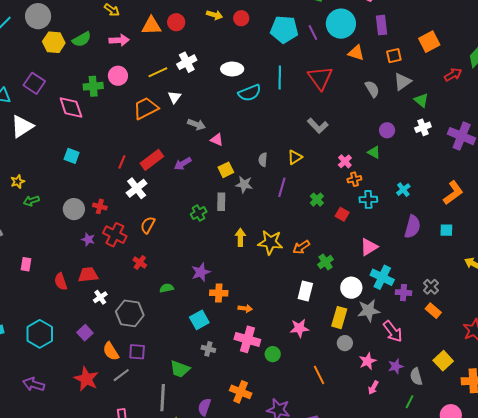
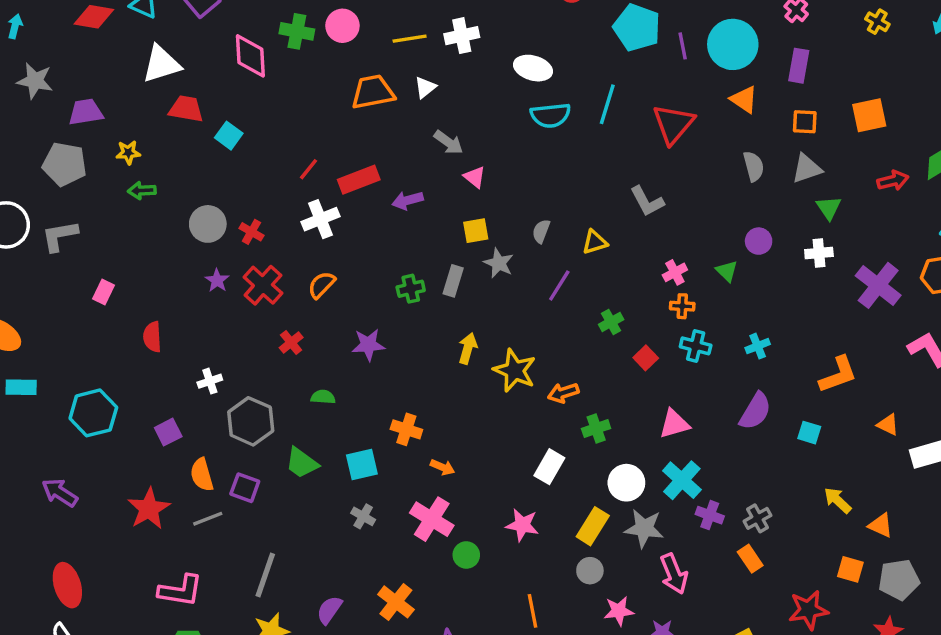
purple star: (201, 272) -> (368, 345), moved
red trapezoid: (88, 275) -> (186, 109), moved
green trapezoid: (180, 369) -> (302, 463), moved

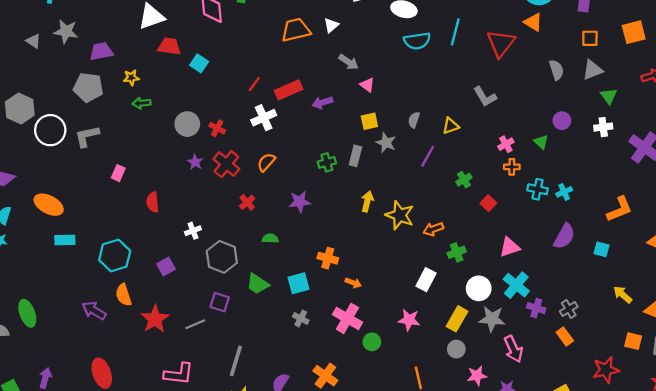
orange triangle: (744, 99) -> (533, 22), moved
cyan cross: (696, 346) -> (538, 189), moved
orange semicircle: (202, 475) -> (124, 295), moved

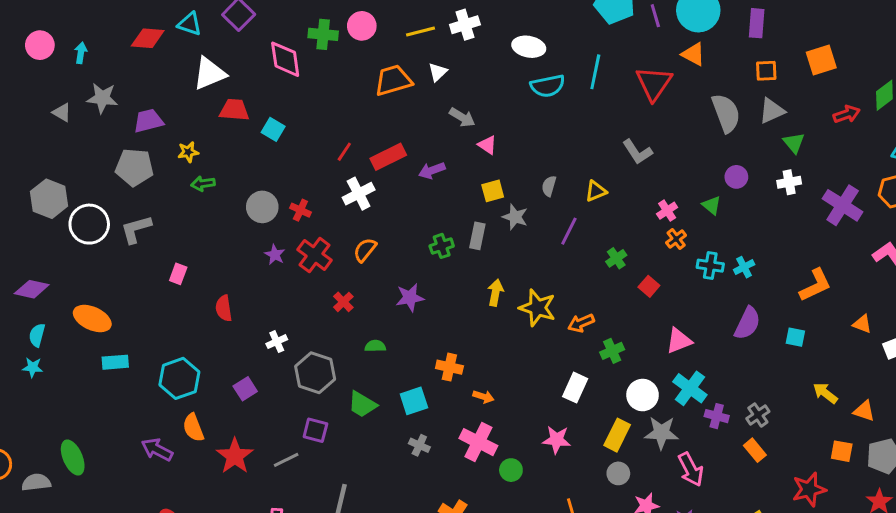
gray semicircle: (556, 70) -> (726, 113), size x1.5
orange cross: (512, 167) -> (676, 239), turned -35

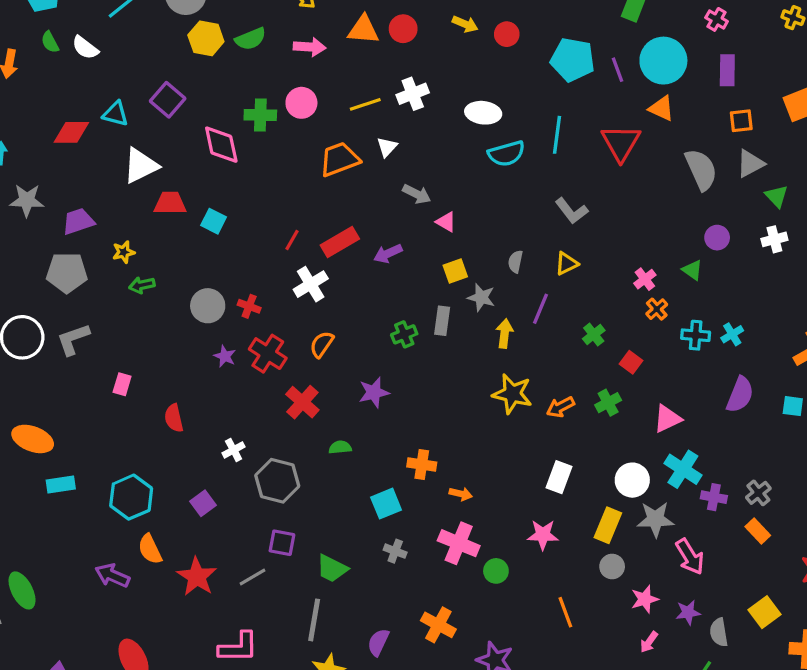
gray L-shape: (637, 152) -> (572, 211), moved
yellow arrow: (495, 293) -> (504, 334), moved
red cross: (343, 302) -> (302, 402), size x1.5
green cross: (612, 351) -> (608, 403), moved
green trapezoid: (362, 404) -> (332, 569), moved

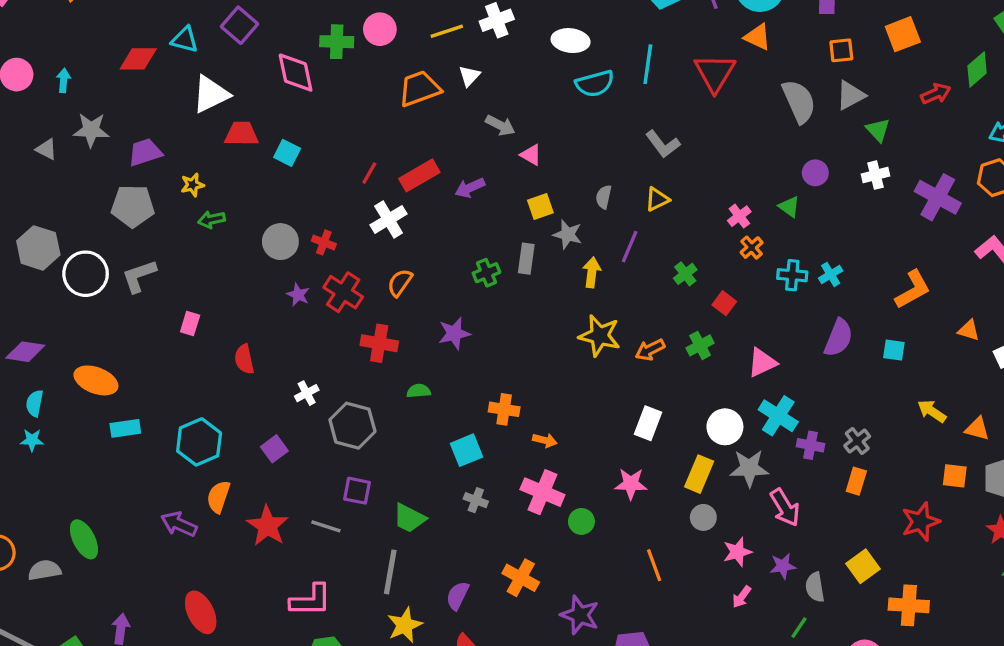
red cross: (302, 402) -> (379, 343), turned -32
orange rectangle: (758, 531) -> (856, 481), turned 60
orange semicircle: (150, 549) -> (218, 497), turned 44
gray line: (253, 577) -> (326, 526), turned 48

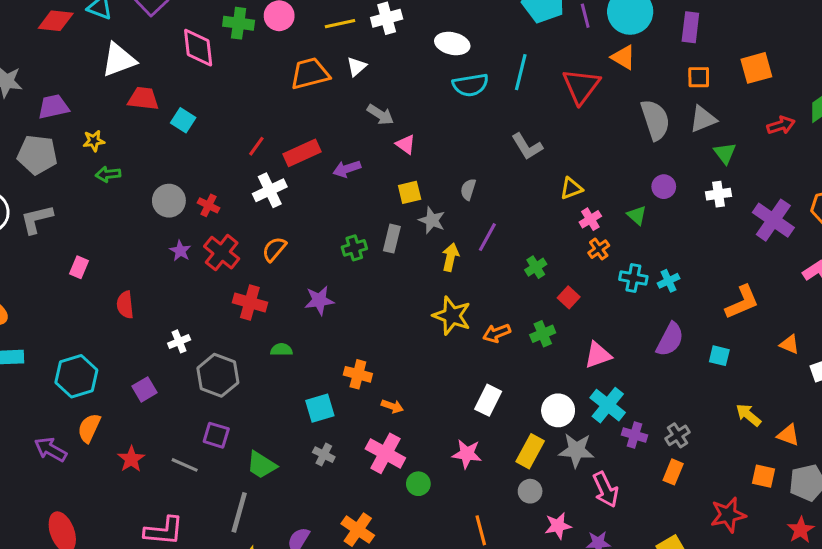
yellow triangle: (657, 199) -> (571, 188), moved
red star: (267, 526) -> (131, 459), size x0.7

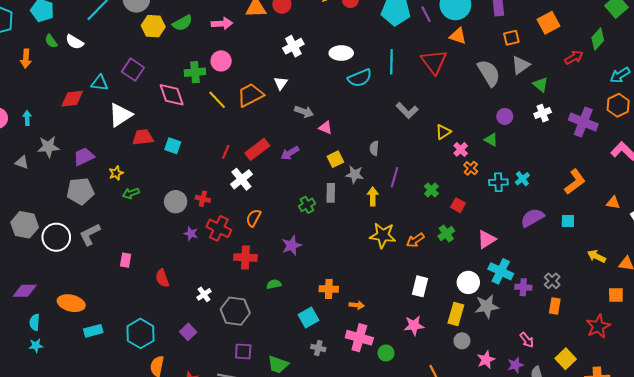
yellow line: (340, 24) -> (217, 100), moved, turned 72
purple semicircle: (670, 339) -> (532, 218), turned -135
pink arrow: (606, 490) -> (527, 340), moved, size x0.7

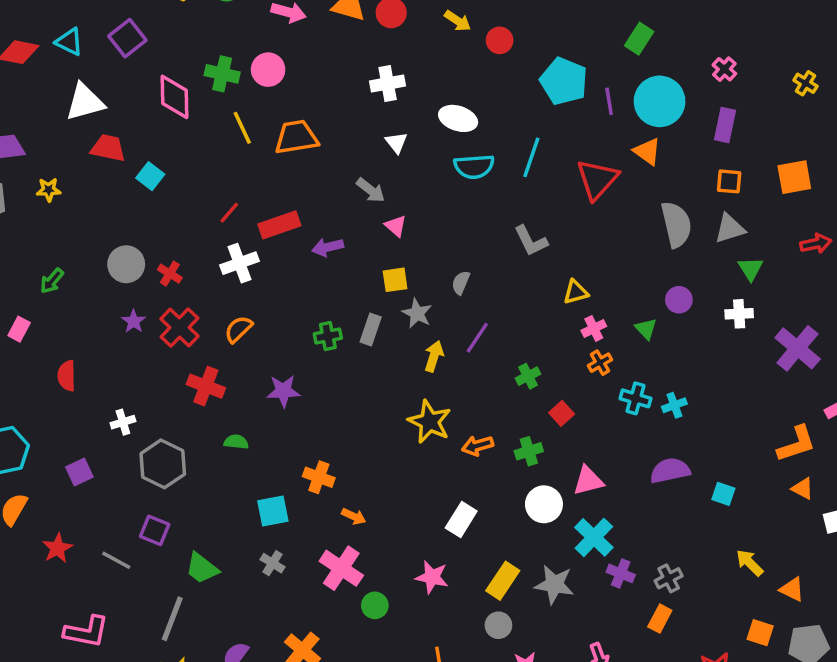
white triangle: (281, 83) -> (396, 143), moved, turned -32
orange L-shape: (575, 182) -> (797, 444), moved
green arrow: (131, 193) -> (52, 281), moved, turned -49
white circle: (468, 282) -> (544, 504), moved

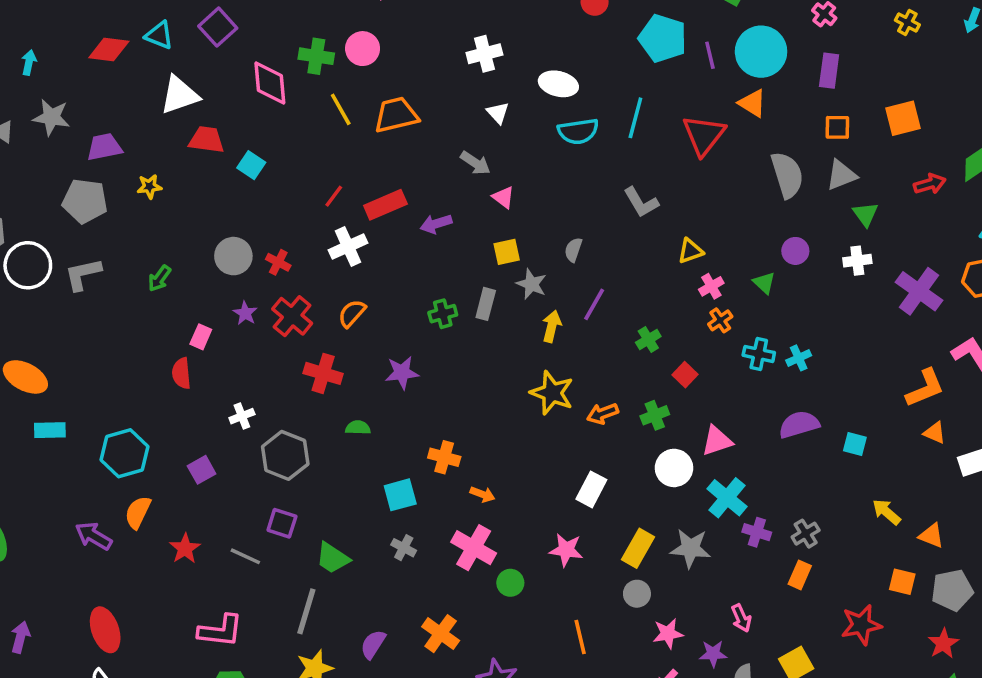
pink rectangle: (19, 329) -> (201, 337), moved

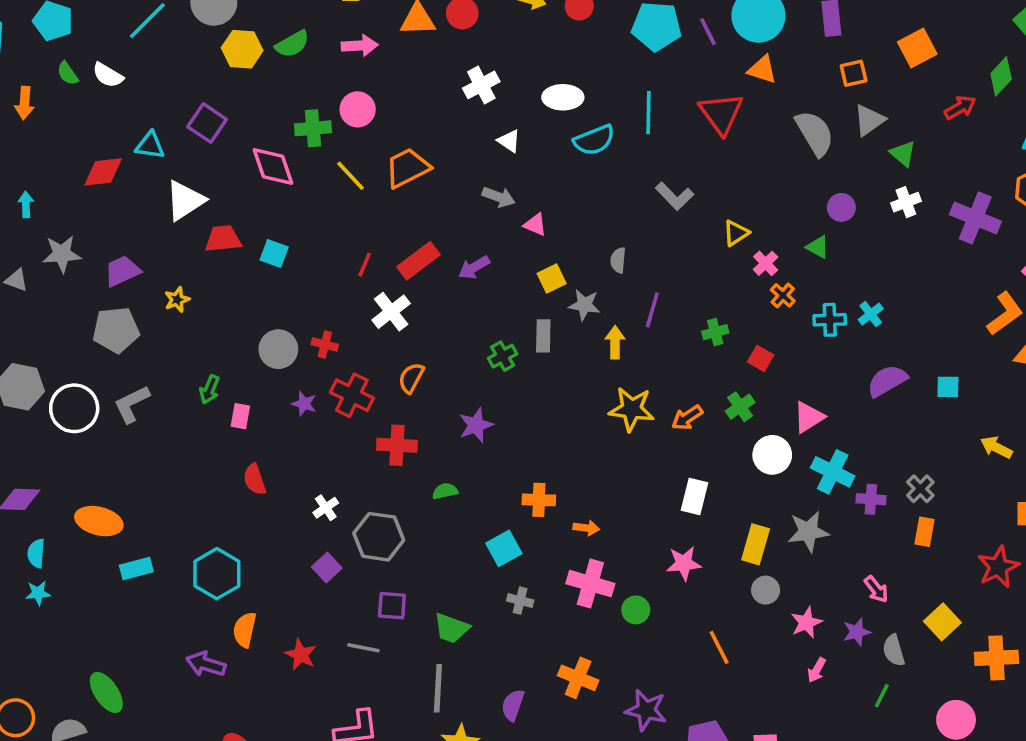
pink rectangle: (201, 337) -> (240, 416), moved
green cross: (648, 339) -> (715, 332), turned 30
purple square: (202, 470) -> (327, 567), moved

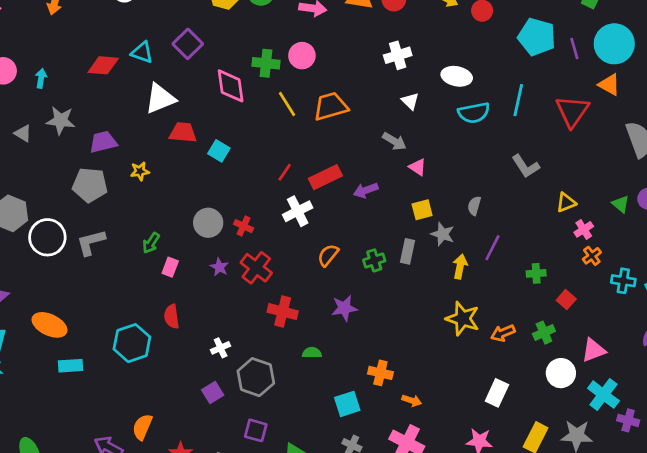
green triangle: (818, 247) -> (621, 204), moved
orange semicircle: (411, 378) -> (328, 255), moved
cyan hexagon: (217, 574) -> (132, 343), moved

